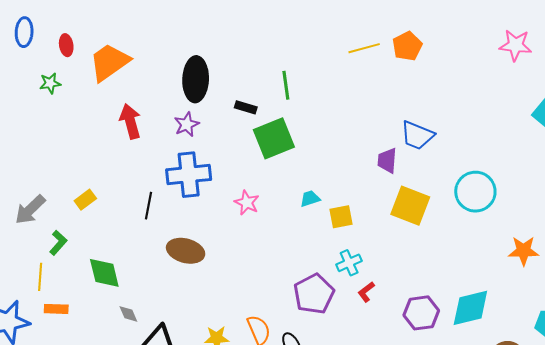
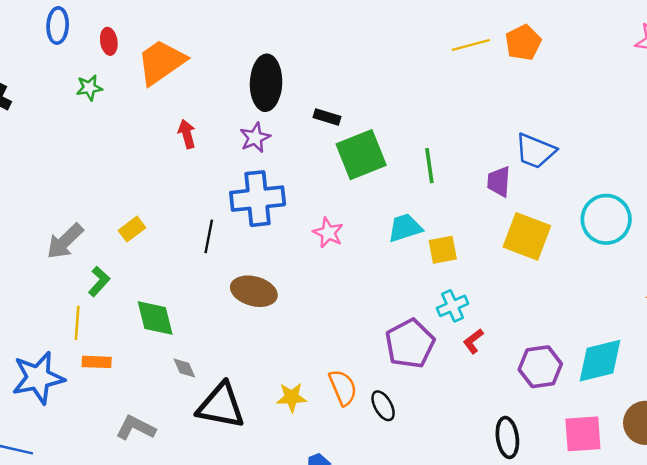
green line: (286, 85) -> (429, 166), moved
red arrow: (130, 121) -> (187, 134), size x0.7
cyan trapezoid: (310, 199) -> (405, 228), size x1.4

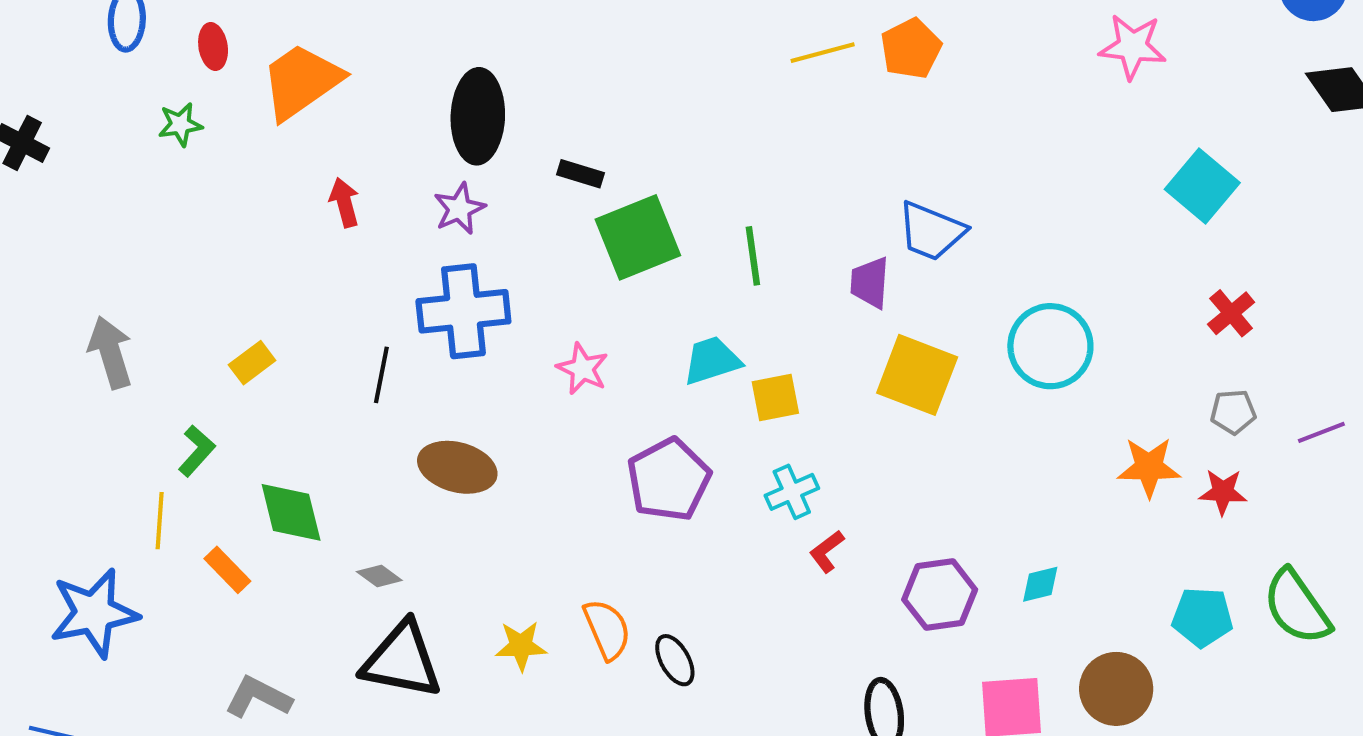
gray arrow: (65, 241) -> (110, 352), moved, turned 117
purple pentagon: (410, 344) -> (669, 480), moved
cyan diamond: (600, 361) -> (1040, 584), size x0.5
orange rectangle: (97, 362) -> (227, 570), moved, turned 44
gray diamond: (184, 368) -> (379, 576), moved, turned -30

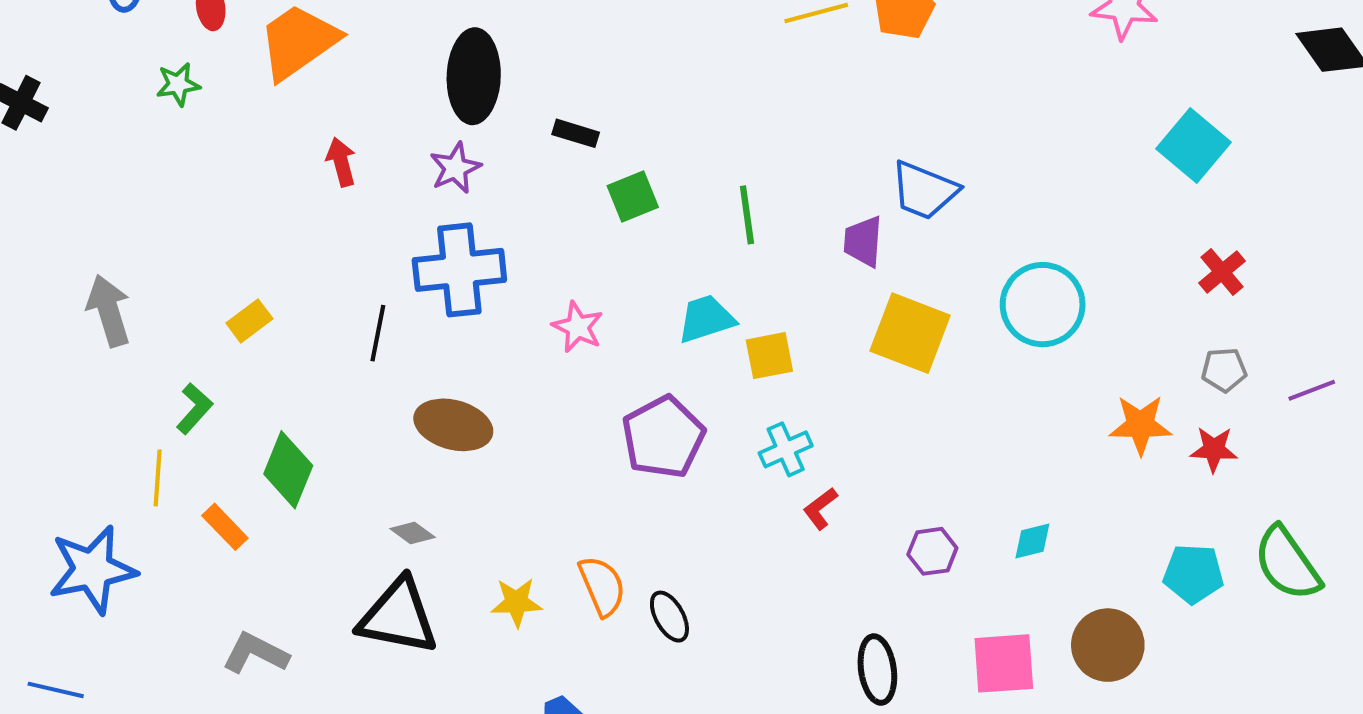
green square: (638, 237) -> (633, 197), size x0.6
green diamond: (291, 512) -> (288, 470), turned 36
gray diamond: (379, 576) -> (413, 533), moved
purple hexagon: (940, 595) -> (932, 551), size x0.7

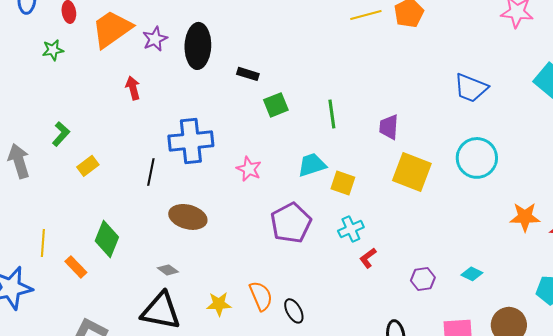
purple star: (455, 168) -> (155, 39), moved
blue trapezoid: (924, 190) -> (471, 88), moved
yellow square: (769, 356) -> (343, 183), turned 30
green L-shape: (194, 409) -> (61, 134), moved
cyan diamond: (1032, 541) -> (472, 274), turned 40

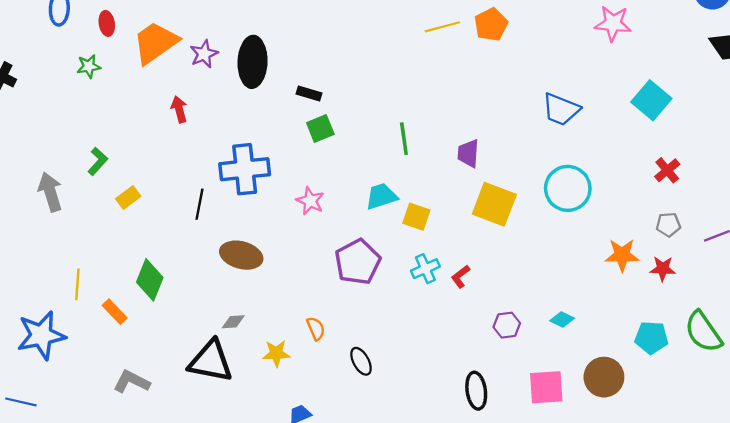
green square: (276, 105) -> (320, 129), moved
red L-shape: (368, 258) -> (460, 277), moved
gray diamond: (168, 270) -> (233, 322), moved, turned -40
orange semicircle: (261, 296) -> (316, 329), moved, size x0.7

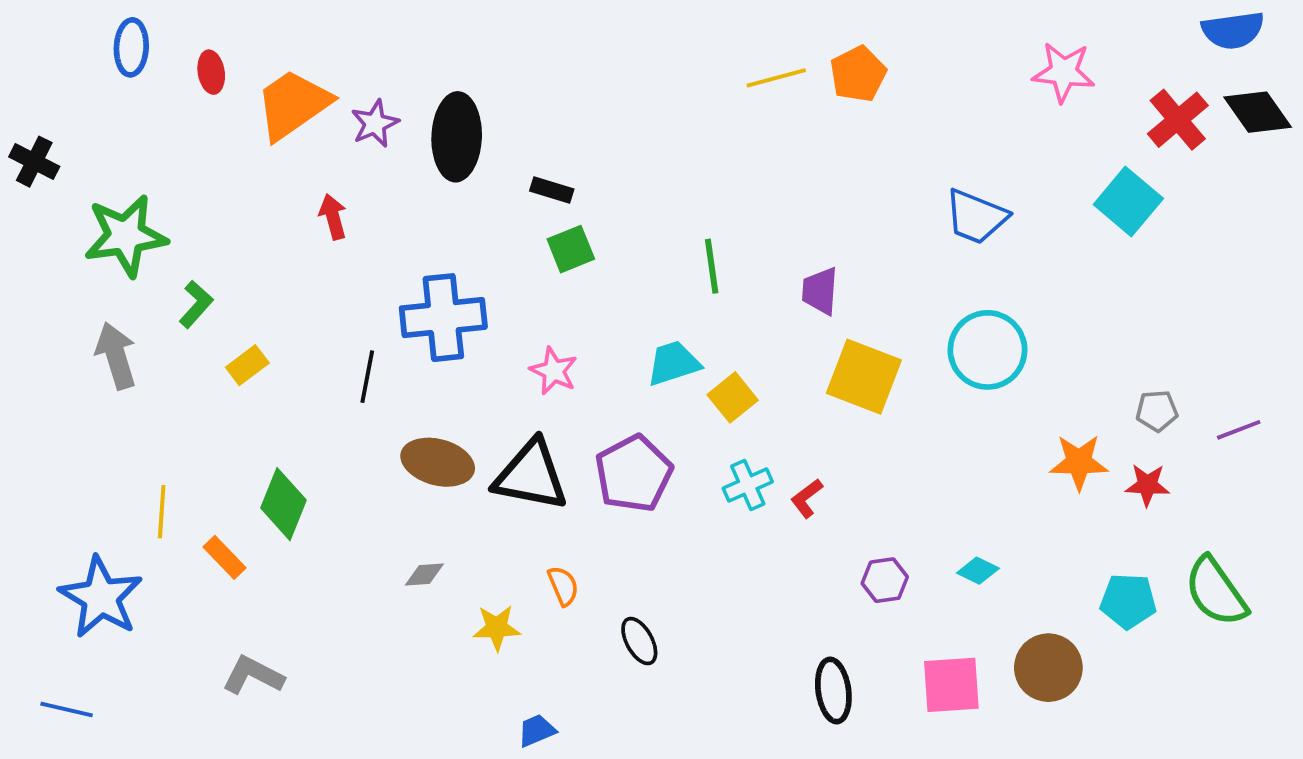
green star: (89, 66) -> (126, 236), moved, size x2.0
red cross: (667, 170) -> (1178, 120), moved, size x1.4
yellow square: (416, 217) -> (733, 397), turned 32
blue star: (41, 335) -> (101, 597), turned -30
black triangle: (211, 361) -> (531, 475), moved

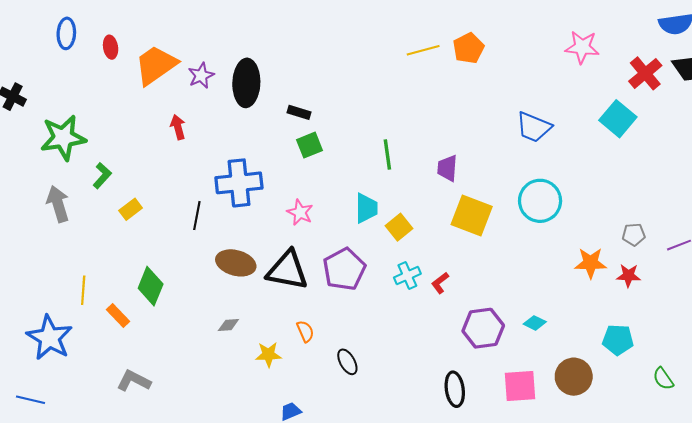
cyan trapezoid: (674, 363) -> (366, 208), turned 108
purple hexagon: (885, 580) -> (483, 328), size x1.6
green semicircle: (1216, 592) -> (663, 379), moved, size x0.6

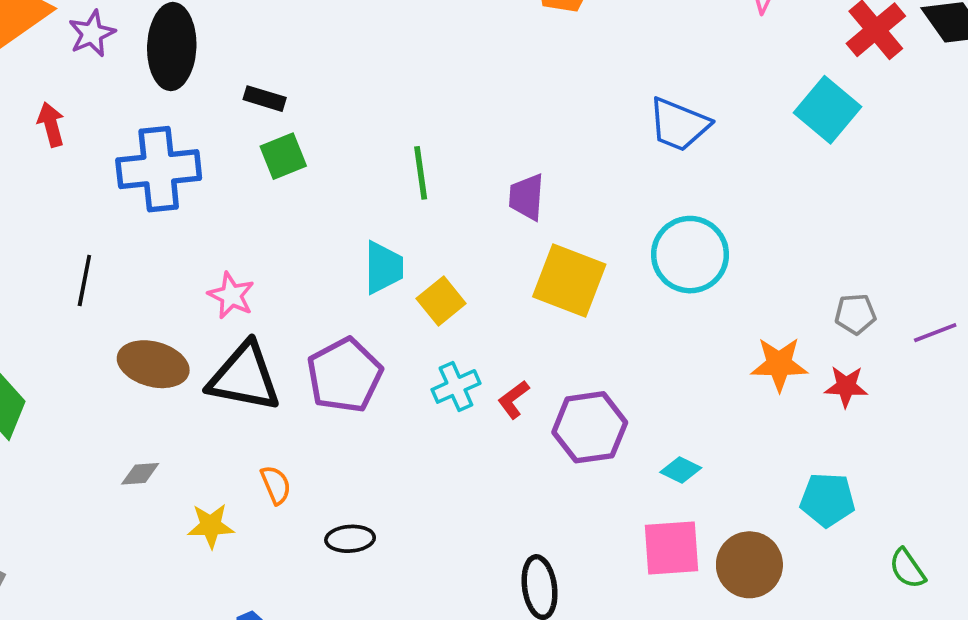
blue cross: (239, 183) -> (159, 169), moved
pink star: (300, 212) -> (231, 295), moved
purple hexagon: (483, 328) -> (590, 427), moved
black ellipse: (347, 362) -> (350, 539), turned -65
pink square: (520, 386) -> (671, 548), moved

